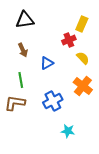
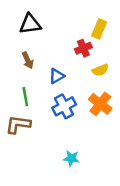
yellow semicircle: (83, 58) -> (100, 70), turned 112
blue cross: (53, 101) -> (64, 106), moved
cyan star: (68, 131) -> (71, 158), moved

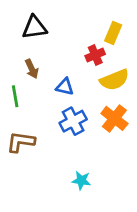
yellow semicircle: (100, 70) -> (114, 80), size x1.5
blue triangle: (57, 76) -> (65, 87), turned 42
green line: (25, 97) -> (15, 96), moved

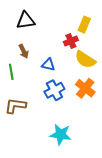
yellow semicircle: (114, 80) -> (85, 59), turned 55
cyan star: (81, 180) -> (61, 134), size x1.5

